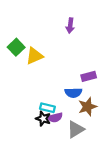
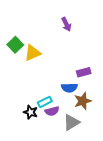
purple arrow: (70, 26) -> (66, 24), turned -32
cyan rectangle: (47, 108) -> (45, 102), turned -40
black star: (43, 119) -> (31, 112), moved

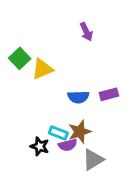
blue semicircle: (69, 88) -> (78, 97), moved
brown star: (83, 101) -> (80, 132), moved
cyan rectangle: (45, 102) -> (58, 133), turned 48

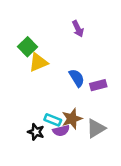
green square: (20, 58) -> (28, 47), moved
blue semicircle: (78, 97) -> (77, 78), moved, turned -120
gray triangle: (93, 160) -> (96, 128), moved

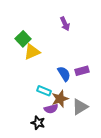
blue semicircle: (77, 78) -> (64, 74), moved
cyan rectangle: (53, 120) -> (44, 91), moved
black star: (36, 132) -> (38, 123), moved

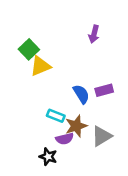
purple arrow: (65, 24) -> (94, 34), moved, turned 40

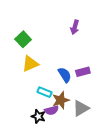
yellow triangle: (40, 66) -> (30, 64), moved
black star: (48, 157) -> (38, 116), moved

